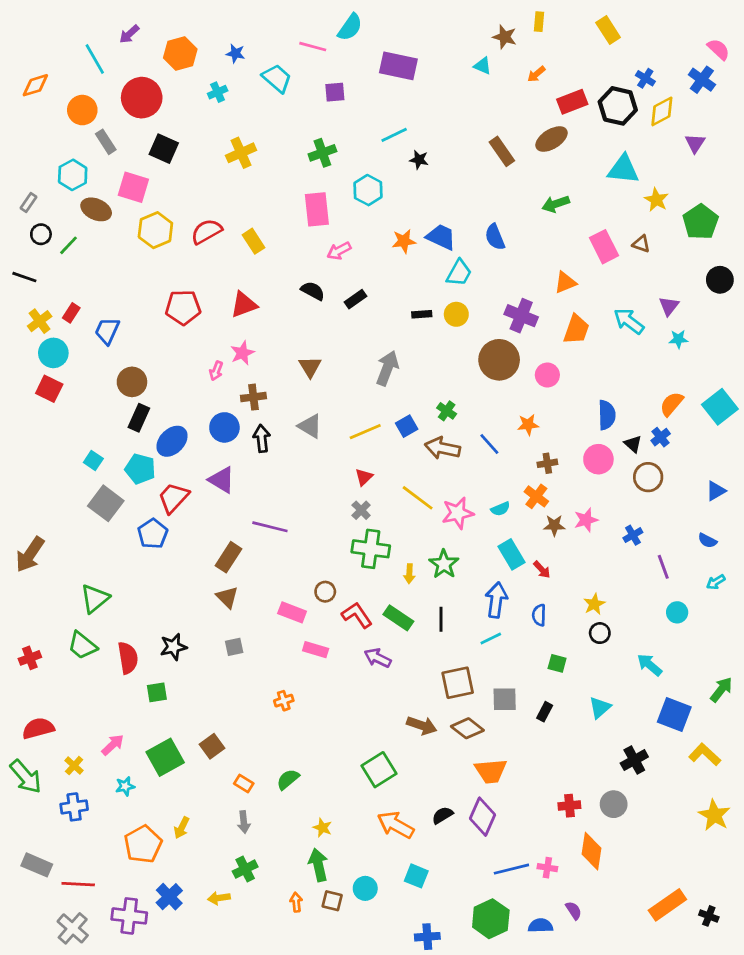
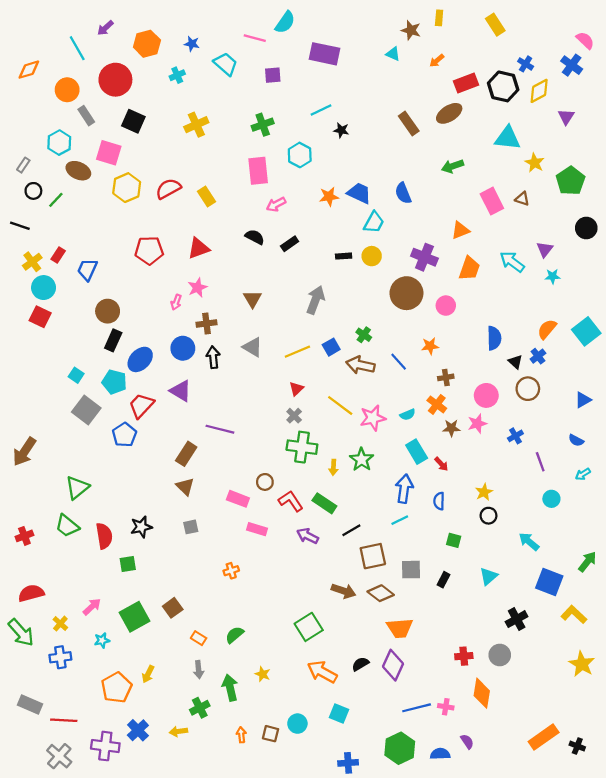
pink circle: (598, 459) -> (486, 395), moved
black line: (441, 619) -> (351, 530), moved, turned 60
green arrow: (318, 865) -> (230, 688), moved

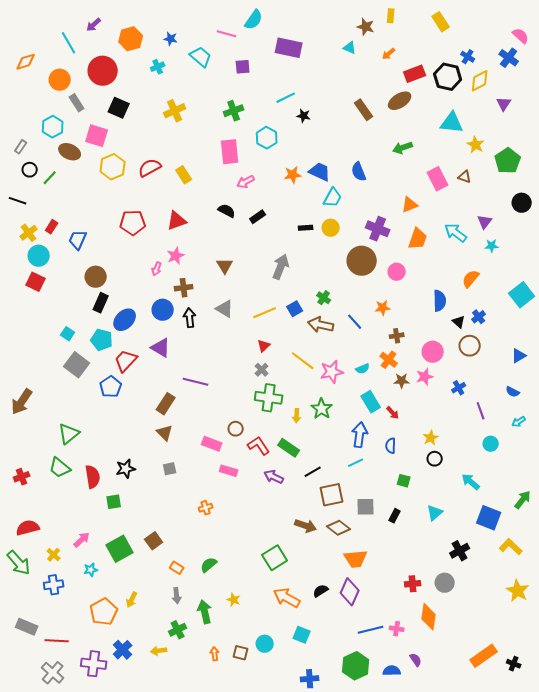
orange semicircle: (547, 329) -> (471, 279), moved

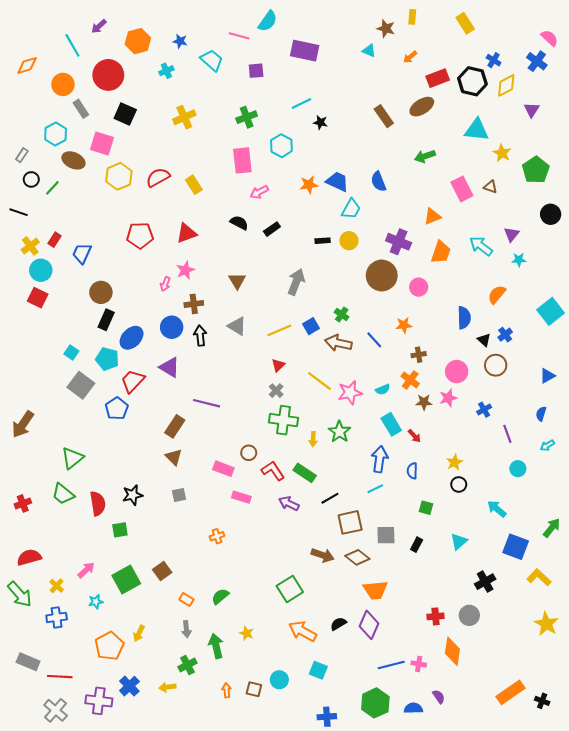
blue semicircle: (513, 392) -> (541, 414), turned 80

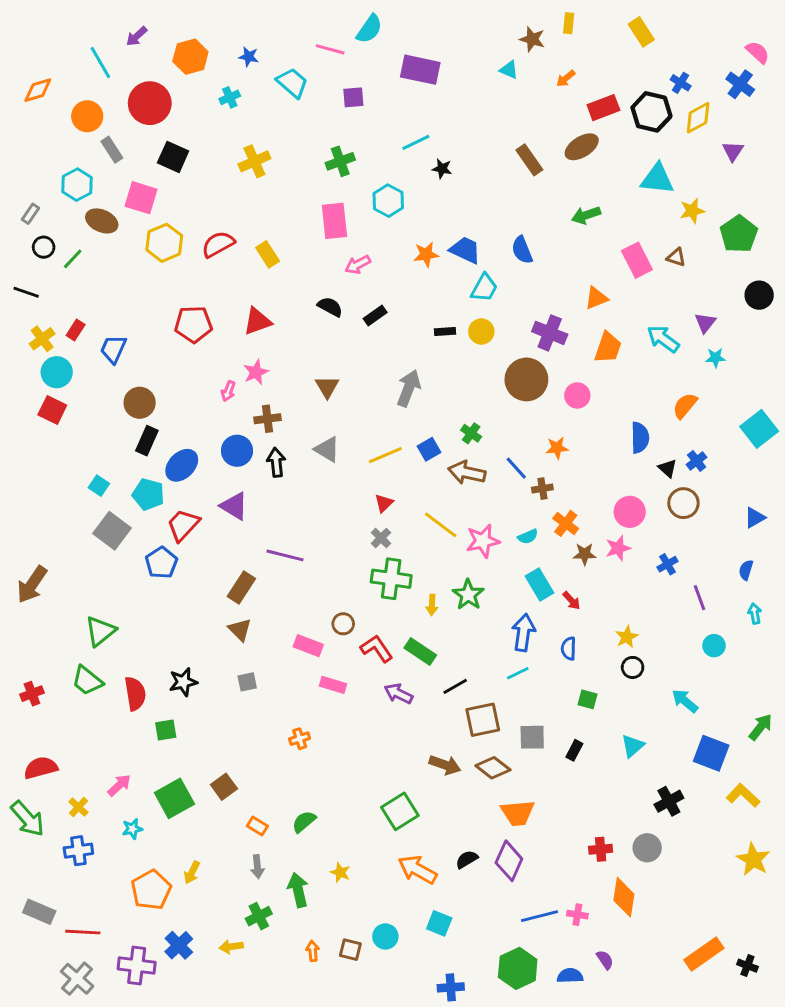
yellow star: (502, 153) -> (692, 211), turned 30
brown cross: (419, 355) -> (542, 489), moved
cyan arrow: (547, 445) -> (755, 614), turned 112

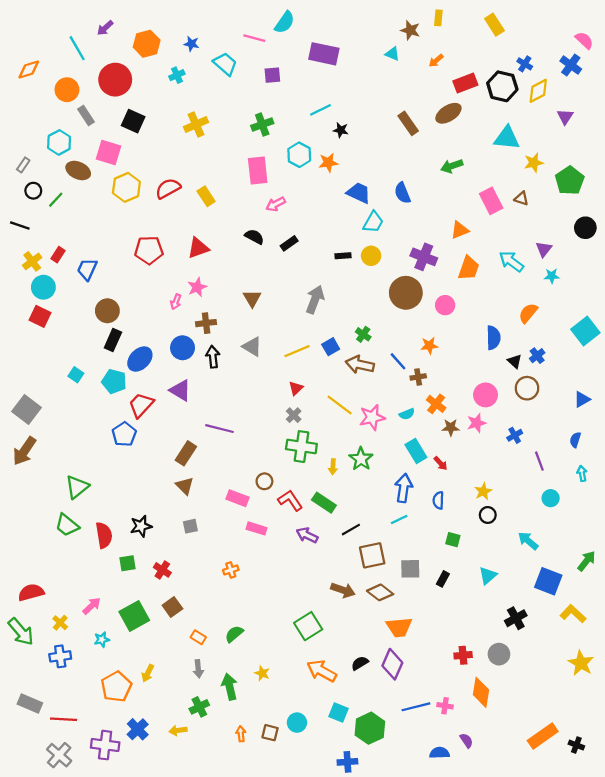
orange star: (426, 254) -> (328, 163), moved
gray square: (112, 531) -> (27, 410), moved
red cross: (32, 694) -> (162, 570), moved, turned -36
green hexagon: (518, 968) -> (370, 728), moved

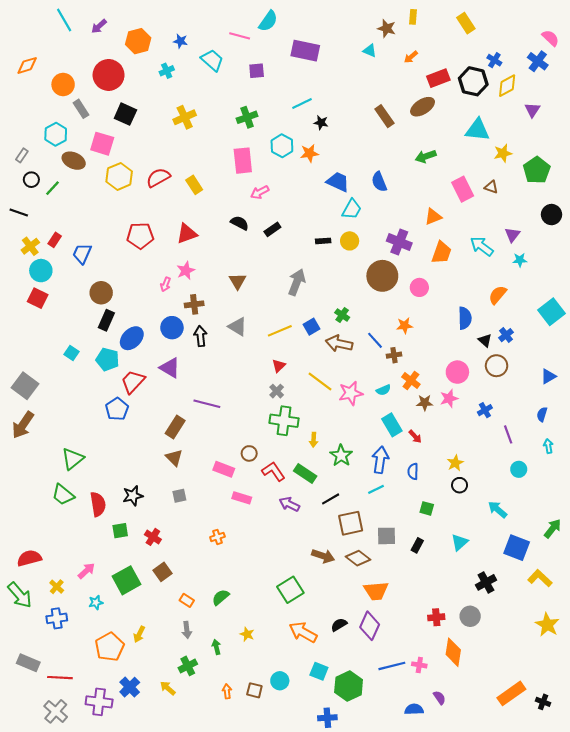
cyan line: (77, 48) -> (64, 20), moved
green star: (361, 459) -> (341, 456), moved
green arrow: (230, 687) -> (216, 647), size x0.6
yellow arrow: (178, 730) -> (168, 688), turned 49

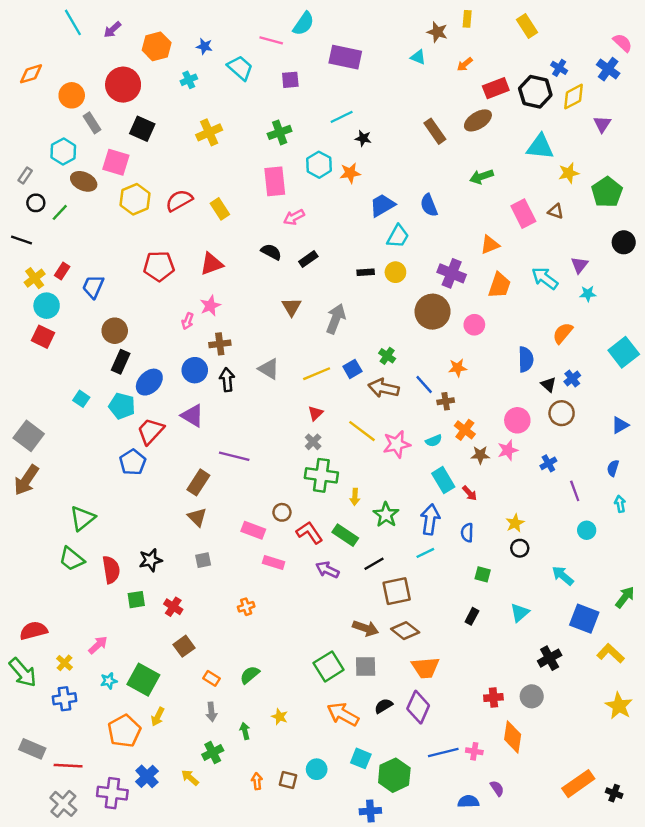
blue trapezoid: (338, 182) -> (382, 205), turned -55
brown triangle: (238, 281) -> (292, 307), moved
gray square: (387, 536) -> (366, 666), moved
green square: (127, 580) -> (143, 680), moved, turned -32

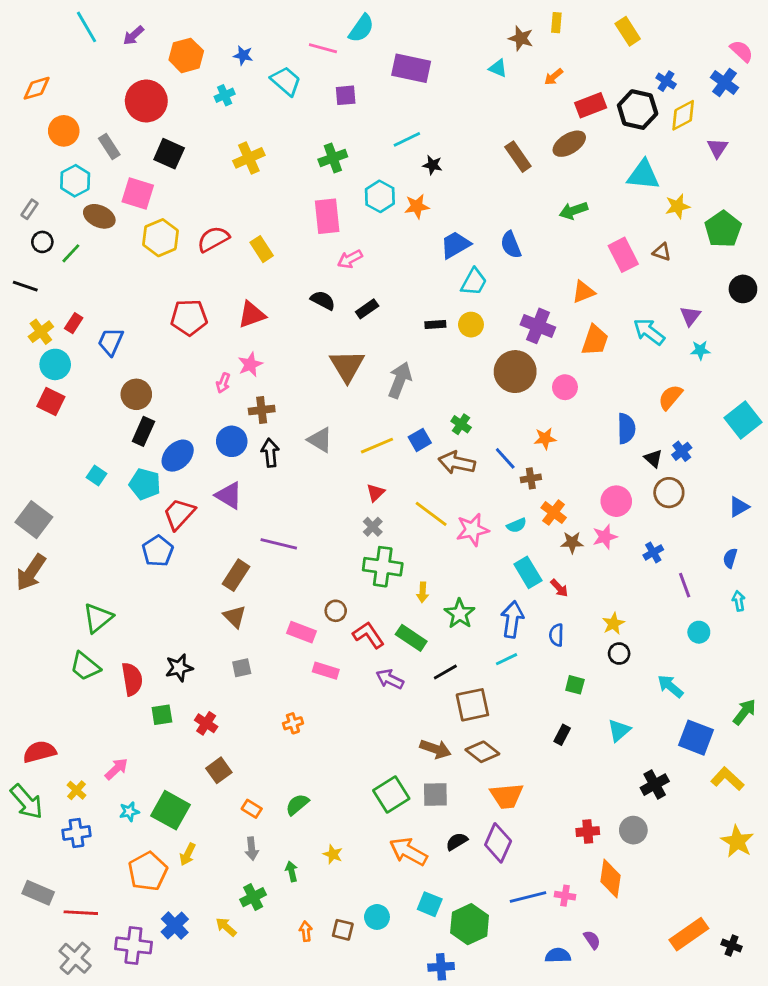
orange circle: (72, 95) -> (64, 131), moved
brown triangle: (292, 307) -> (347, 366), size x1.5

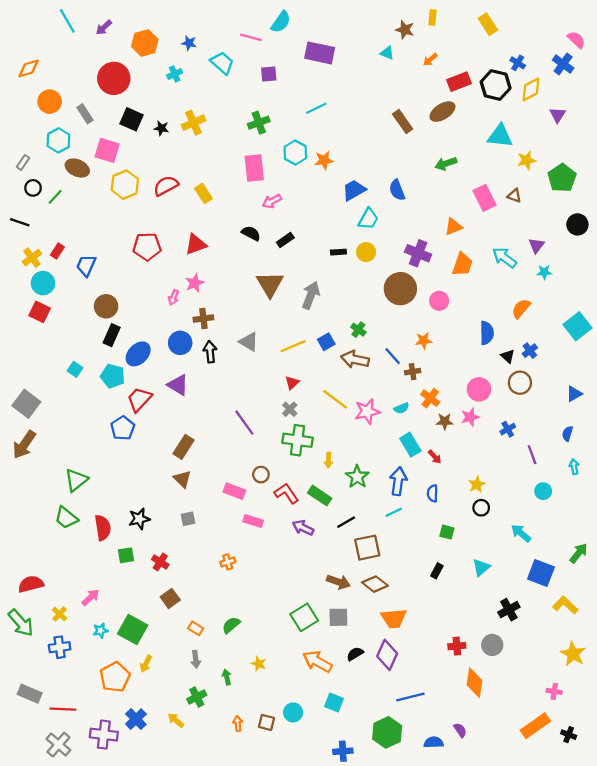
black star: (433, 165) -> (161, 128), moved
purple line: (279, 544) -> (244, 423), moved, turned 40
pink cross: (565, 896) -> (554, 691), moved
green hexagon: (470, 924) -> (387, 732), moved

